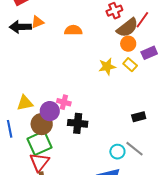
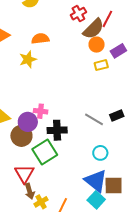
yellow rectangle: (130, 65) -> (101, 65), turned -48
yellow star: (107, 67) -> (28, 59), moved
green square: (40, 143) -> (45, 152), moved
gray line: (134, 149) -> (94, 119), moved

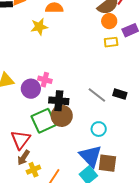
black rectangle: (117, 116) -> (120, 94), turned 32
brown circle: (21, 136) -> (62, 116), moved
brown arrow: (30, 191) -> (23, 158), turned 42

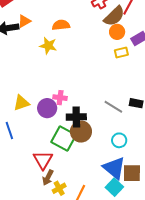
yellow star: (39, 27) -> (48, 46), turned 30
green square: (44, 121) -> (64, 138), turned -30

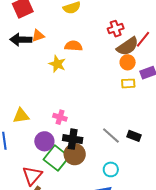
purple circle: (47, 108) -> (44, 141), moved

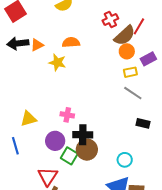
orange triangle: (38, 36) -> (37, 45), moved
gray line: (111, 135) -> (133, 93), moved
green square: (56, 158) -> (69, 156), size x0.7

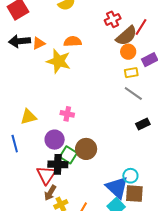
yellow star: (57, 62) -> (59, 61), size x1.4
black rectangle: (143, 123) -> (143, 124), turned -40
black cross: (83, 135) -> (58, 164), moved
cyan circle: (125, 160) -> (130, 176), moved

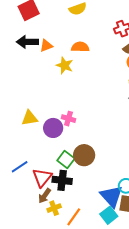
yellow star: (59, 61) -> (65, 65), size x0.7
purple circle: (55, 140) -> (53, 128), moved
blue line: (15, 144) -> (20, 167), moved, turned 66
black cross: (58, 164) -> (62, 180), moved

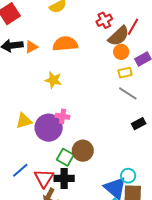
orange semicircle: (80, 47) -> (65, 44), size x1.4
yellow star: (65, 65) -> (53, 80), moved
purple circle: (53, 128) -> (49, 128), size x1.4

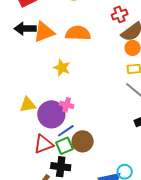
orange triangle: (31, 47) -> (44, 32), size x1.6
green square: (65, 157) -> (64, 146), turned 30
blue line: (20, 170) -> (66, 131), moved
red triangle: (44, 178) -> (43, 144), moved, turned 30

